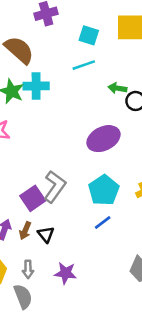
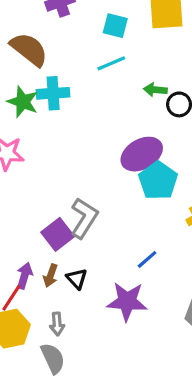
cyan pentagon: (104, 190) -> (158, 181), moved
purple star: (65, 273) -> (127, 301), moved, size x1.4

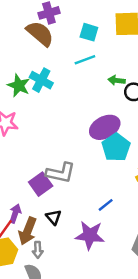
brown semicircle: (29, 49) -> (40, 34), moved
cyan cross: (53, 93) -> (41, 80), turned 30
gray L-shape: (84, 218) -> (61, 173), turned 68
brown arrow: (51, 276) -> (28, 231), moved, size x1.6

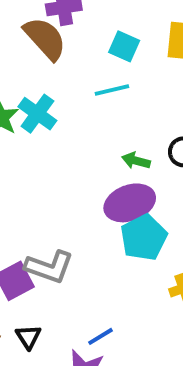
green arrow: (117, 80) -> (136, 161), moved
blue line: (106, 205) -> (101, 336), moved

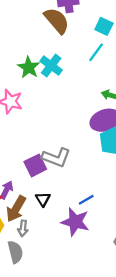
cyan line: (112, 90) -> (96, 52), turned -42

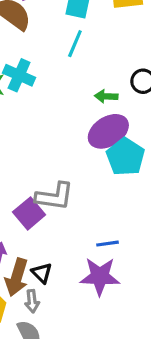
black triangle: (43, 199) -> (42, 273), moved
blue line: (86, 200) -> (108, 244), turned 35

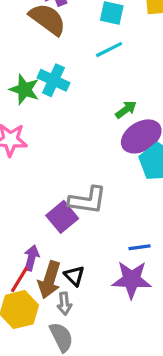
cyan line: (75, 44) -> (109, 50), turned 40
green arrow: (106, 96) -> (126, 110), moved, turned 140

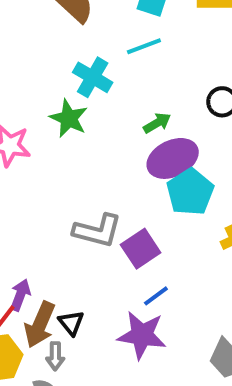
cyan cross: (54, 80) -> (93, 77), moved
green star: (24, 89) -> (69, 118), moved
purple square: (62, 217) -> (141, 249), moved
blue line: (139, 247) -> (156, 296), turned -35

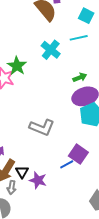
green star: (69, 118) -> (17, 66), moved
purple square: (141, 249) -> (78, 154), moved, turned -30
purple star: (142, 335) -> (38, 180), moved, size x0.7

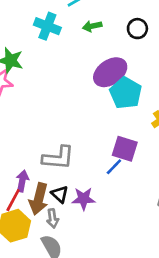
green arrow: (80, 77) -> (92, 26), moved, turned -152
gray L-shape: (42, 127) -> (58, 158), moved

